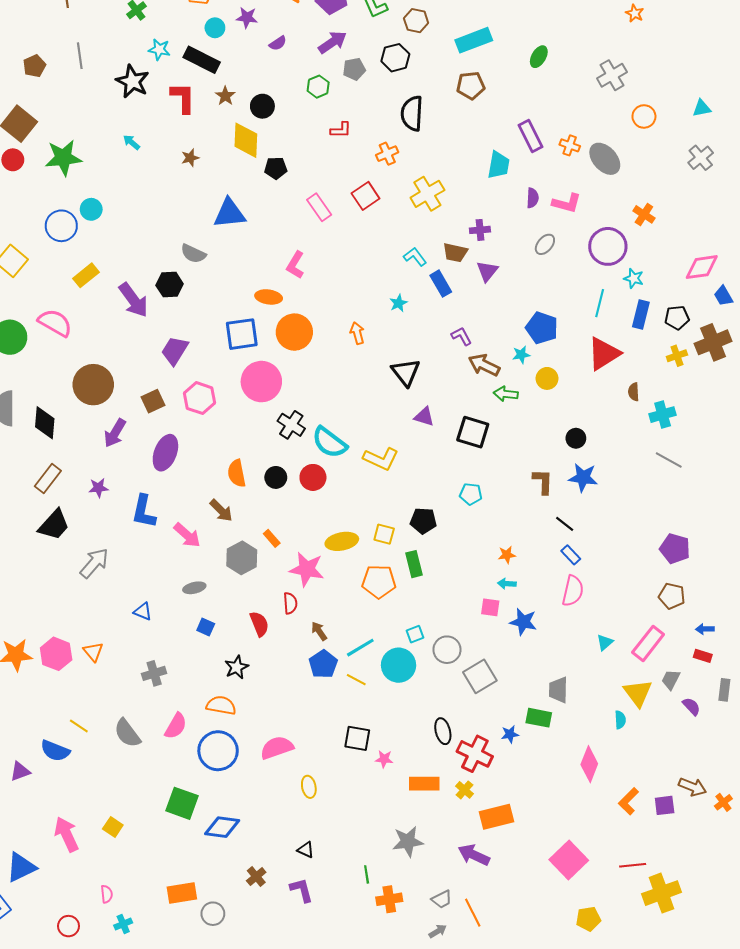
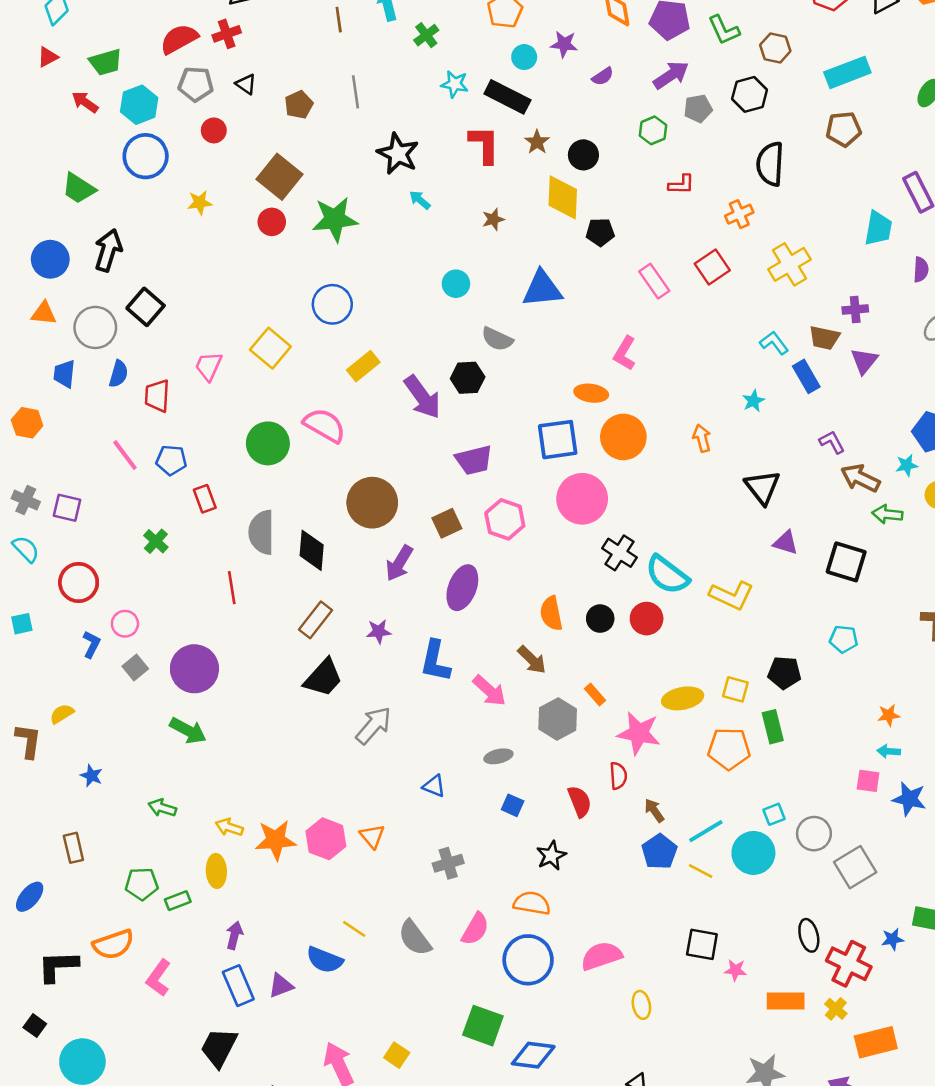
black star: (132, 81) -> (398, 154), moved
cyan circle: (91, 209) -> (456, 284), moved
purple trapezoid: (175, 351) -> (474, 460), turned -136

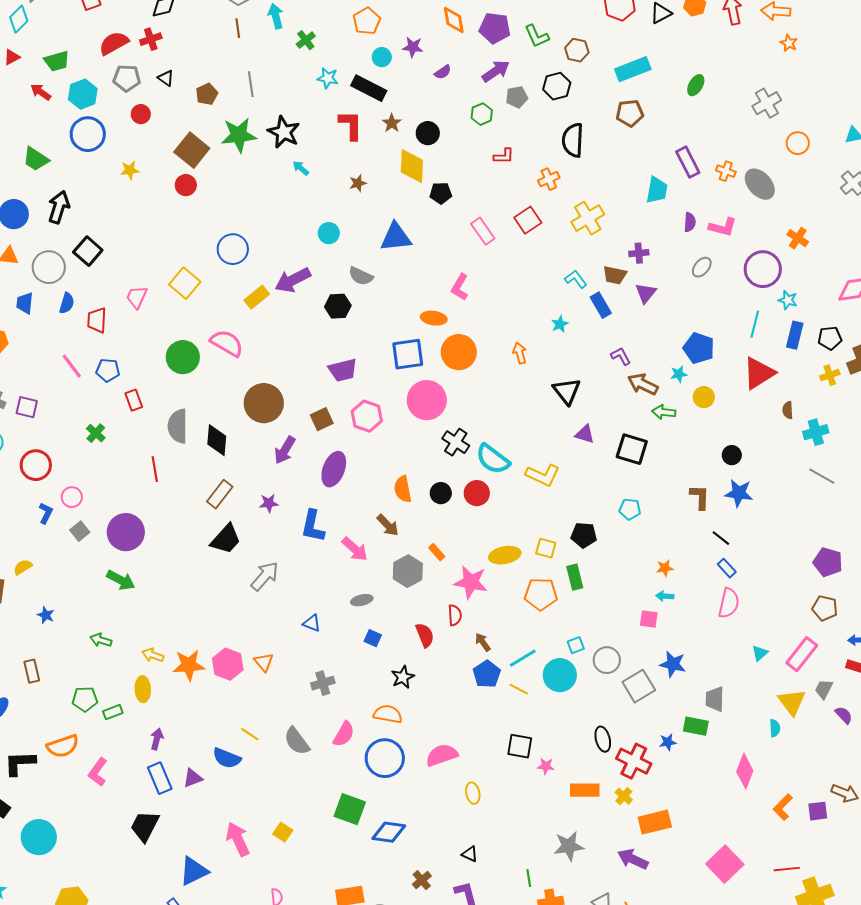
green star: (335, 219) -> (239, 135), moved
purple arrow: (422, 397) -> (293, 280), moved, turned 99
blue star: (909, 799) -> (673, 664), moved

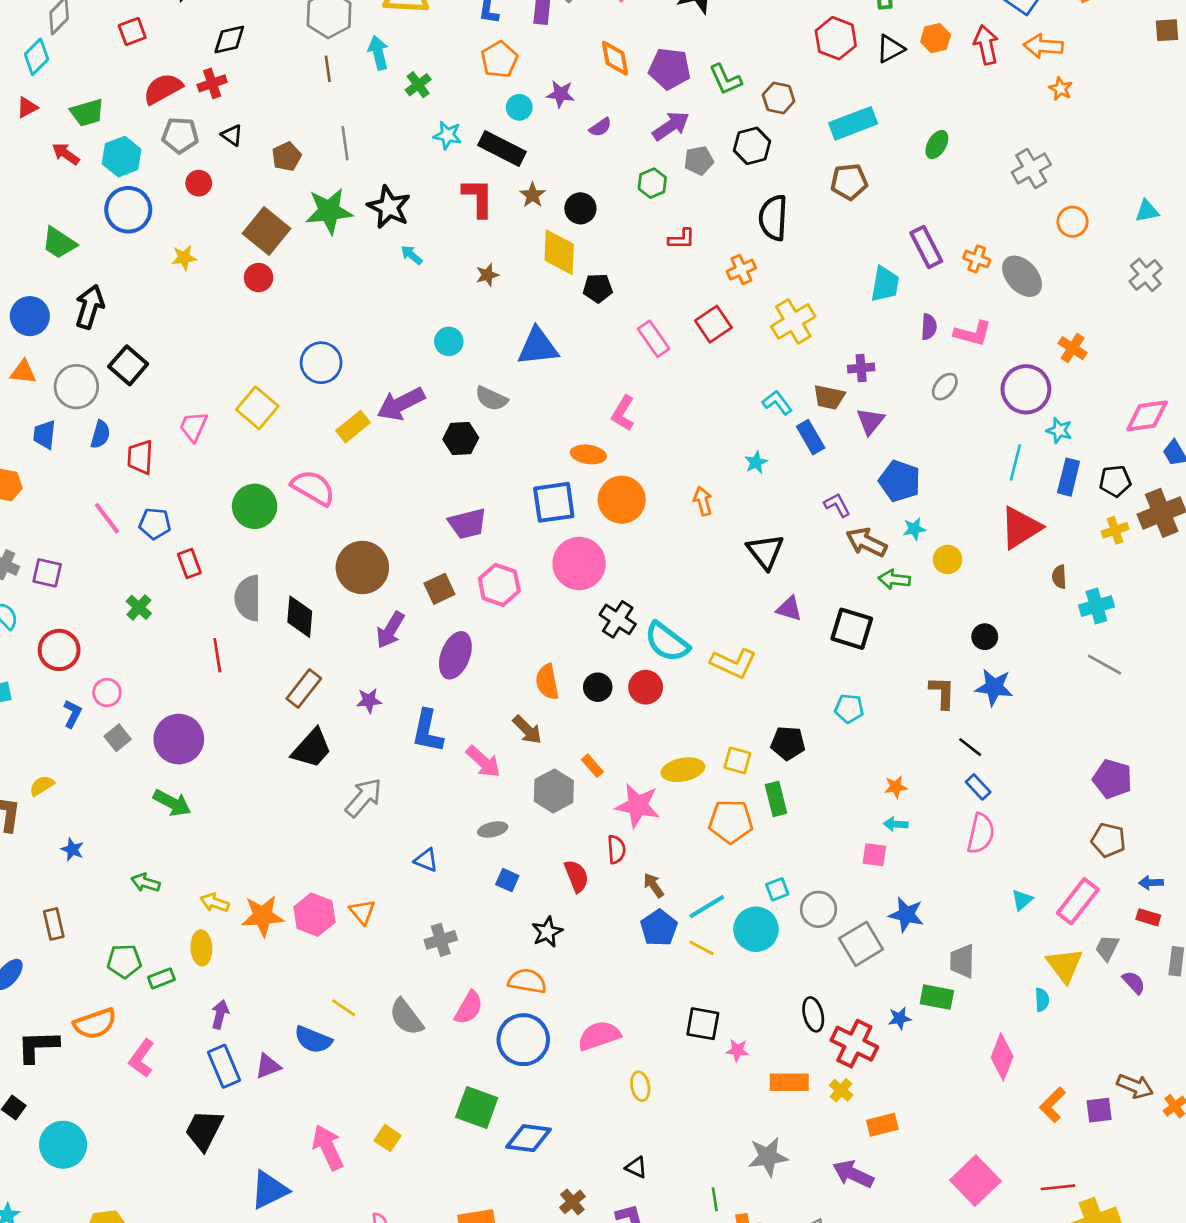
blue pentagon: (699, 348) -> (900, 481), moved
orange rectangle: (655, 822) -> (882, 1125), size x0.7

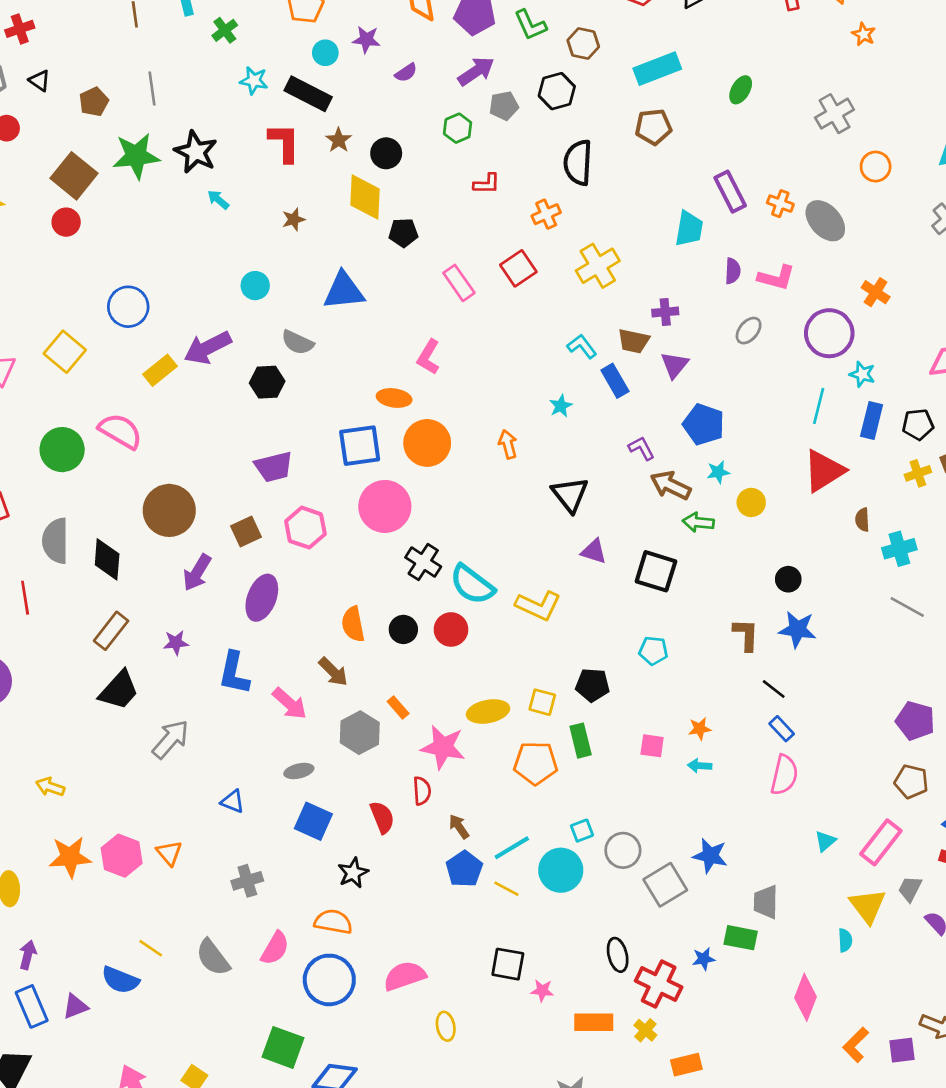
pink square: (874, 855) -> (652, 746), moved
blue square: (507, 880) -> (313, 821), size x1.6
yellow arrow: (215, 903) -> (50, 787), moved

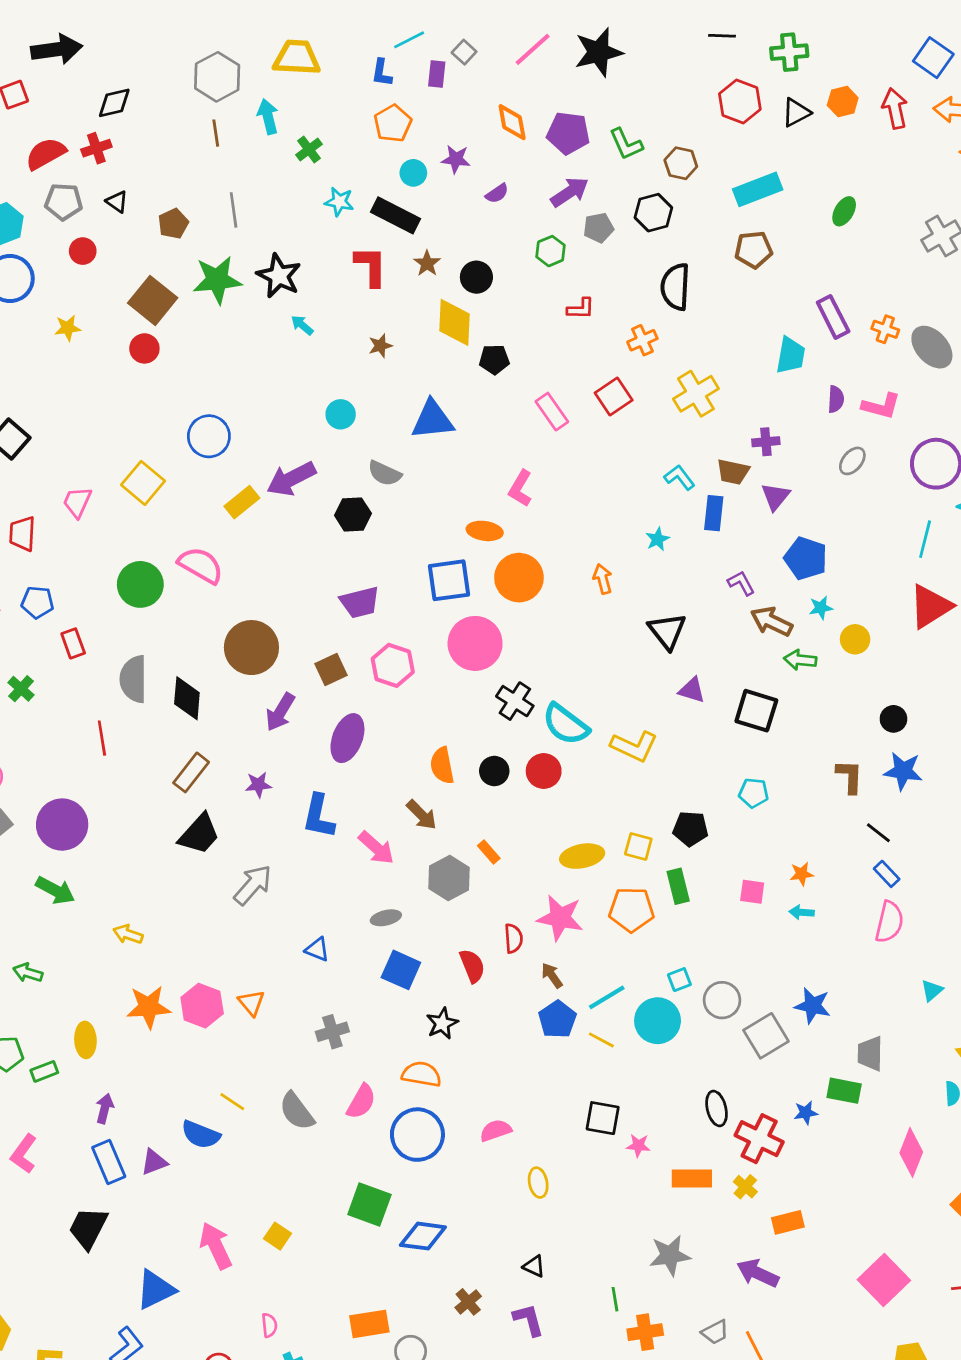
blue rectangle: (615, 381) -> (714, 513), turned 36
pink star: (443, 747) -> (560, 918), moved
pink semicircle: (405, 976) -> (496, 1130), size x0.7

